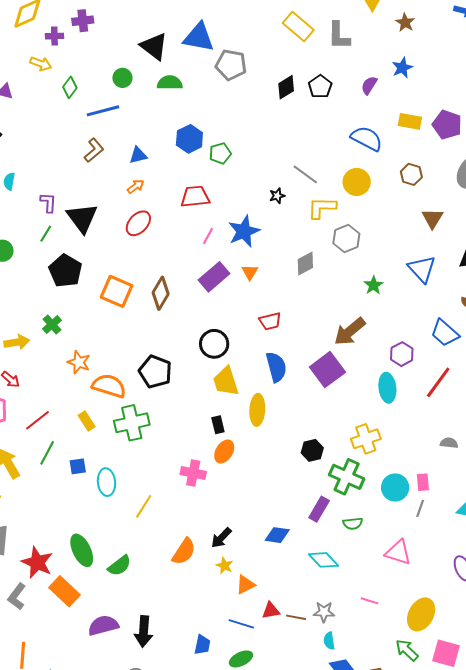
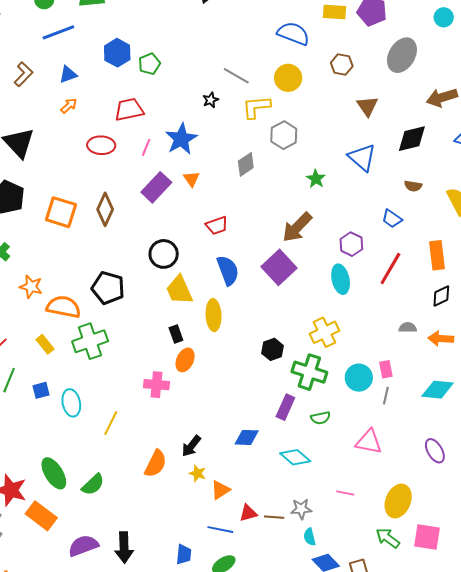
blue line: (103, 111) -> (58, 32), moved
red ellipse: (138, 223) -> (101, 145), moved, turned 56
blue trapezoid: (445, 333) -> (392, 219), size x0.7

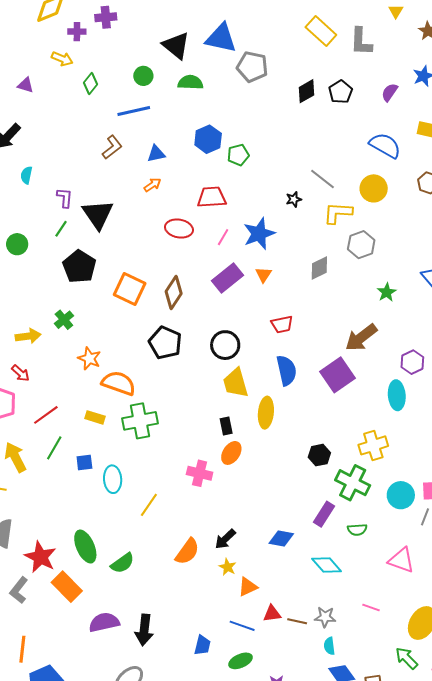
blue line: (58, 32) -> (134, 111), moved
black pentagon: (108, 288) -> (165, 343), moved
yellow rectangle: (45, 344) -> (95, 417), turned -42

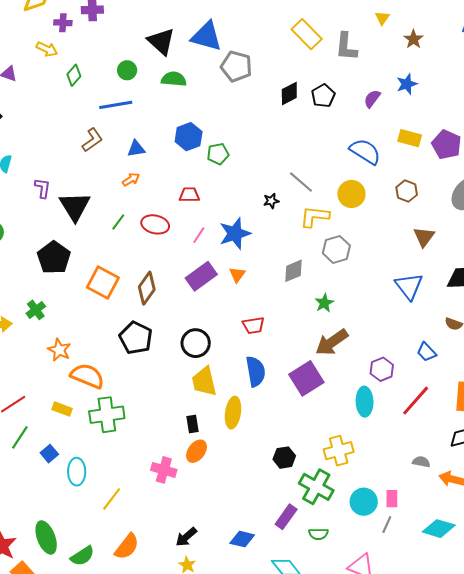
red trapezoid: (212, 197) -> (189, 195), size x0.7
green line: (61, 229) -> (118, 222), moved
green star: (387, 292) -> (324, 303), moved
blue square: (84, 463) -> (49, 454), turned -36
orange semicircle: (187, 551) -> (127, 547), moved

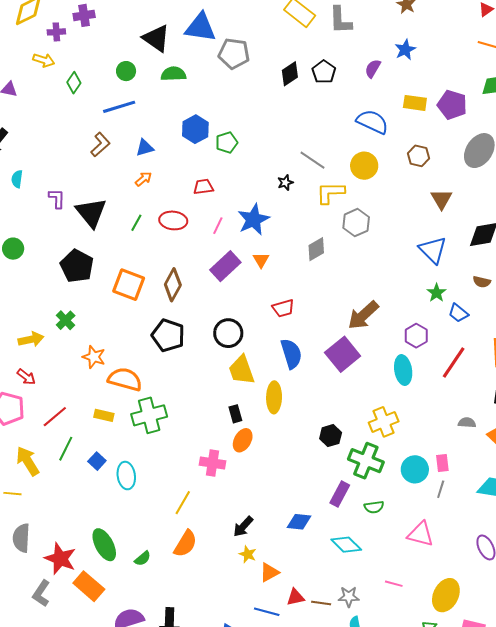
green star: (324, 303) -> (437, 293), moved
yellow line: (112, 499) -> (183, 503), moved
green semicircle: (82, 556) -> (143, 558), size x0.7

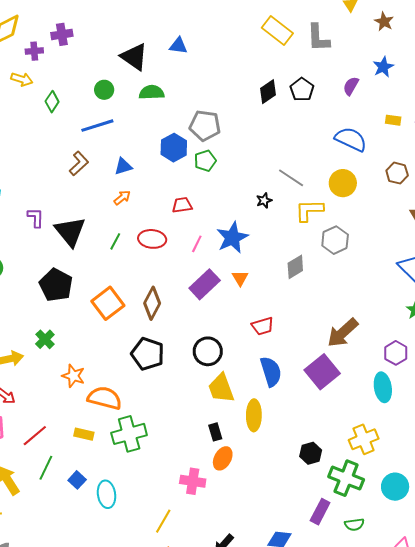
blue triangle: (201, 27) -> (178, 46), size x0.6
gray pentagon: (234, 54) -> (205, 126), moved
yellow rectangle: (415, 103) -> (393, 120), size x0.7
orange square: (129, 285) -> (108, 303), turned 32

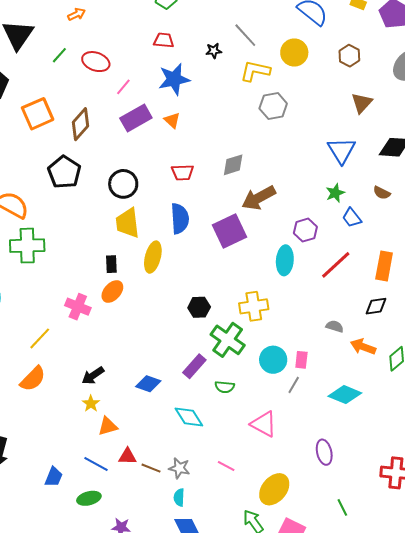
red trapezoid: (182, 205) -> (164, 40), moved
pink line: (197, 244) -> (123, 87), moved
gray diamond: (295, 267) -> (233, 165), moved
orange triangle: (240, 278) -> (172, 120), turned -30

